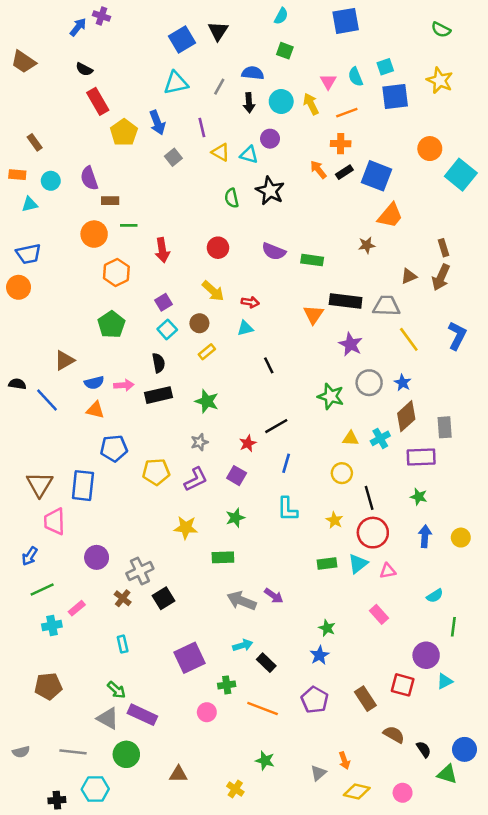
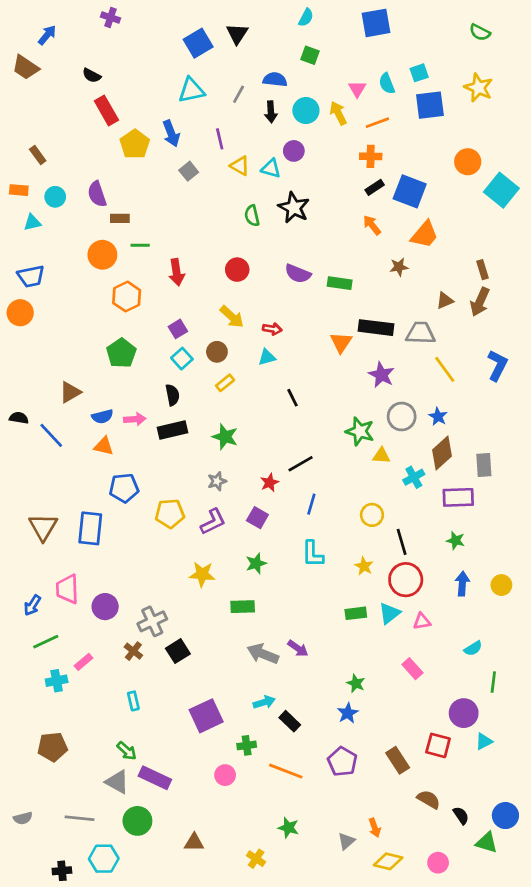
blue arrow: (78, 27) -> (47, 35), moved
orange arrow: (318, 170) -> (372, 225), moved
yellow triangle: (351, 438) -> (381, 456), moved
pink trapezoid: (54, 521) -> (67, 589), moved

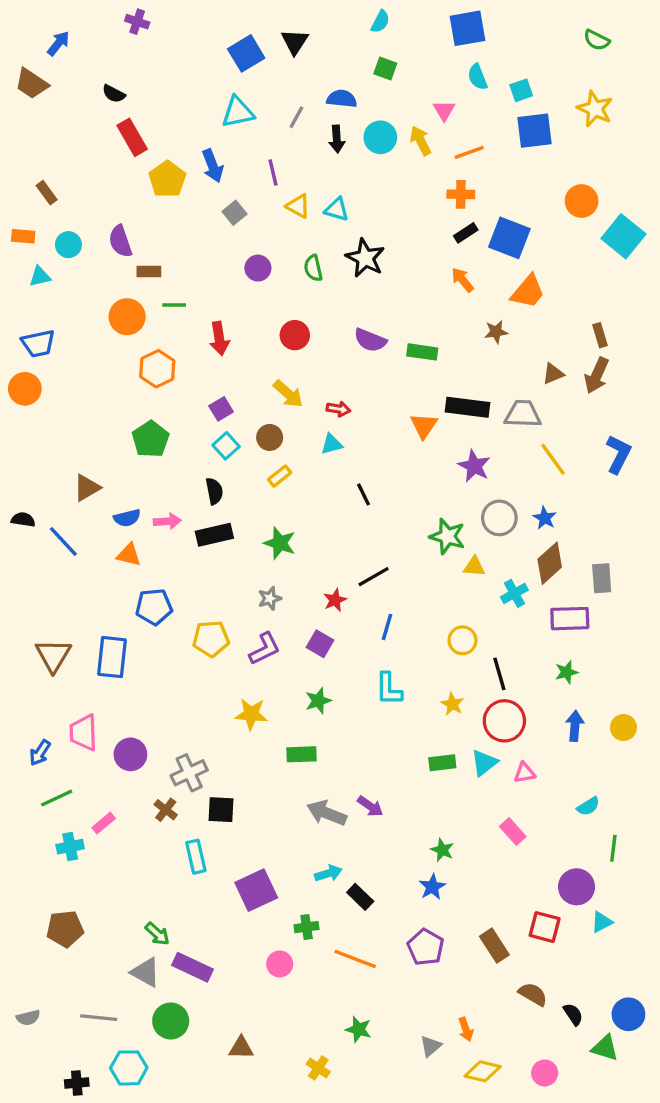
cyan semicircle: (387, 84) -> (478, 77), moved
purple circle: (294, 151) -> (258, 268), moved
green star: (456, 541) -> (566, 672), turned -30
black square: (178, 651) -> (221, 810), turned 35
cyan rectangle: (133, 701) -> (196, 857), moved, size x1.4

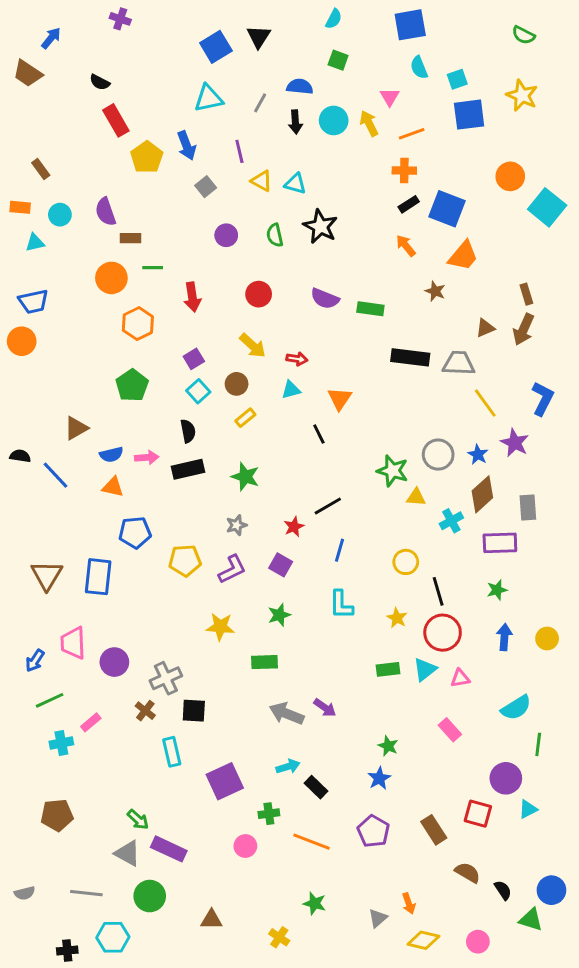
brown star: (496, 332) -> (435, 291), turned 30
orange triangle: (424, 426) -> (340, 399), moved
purple star: (474, 466) -> (515, 443), moved
cyan semicircle: (588, 806) -> (516, 708), size x1.5

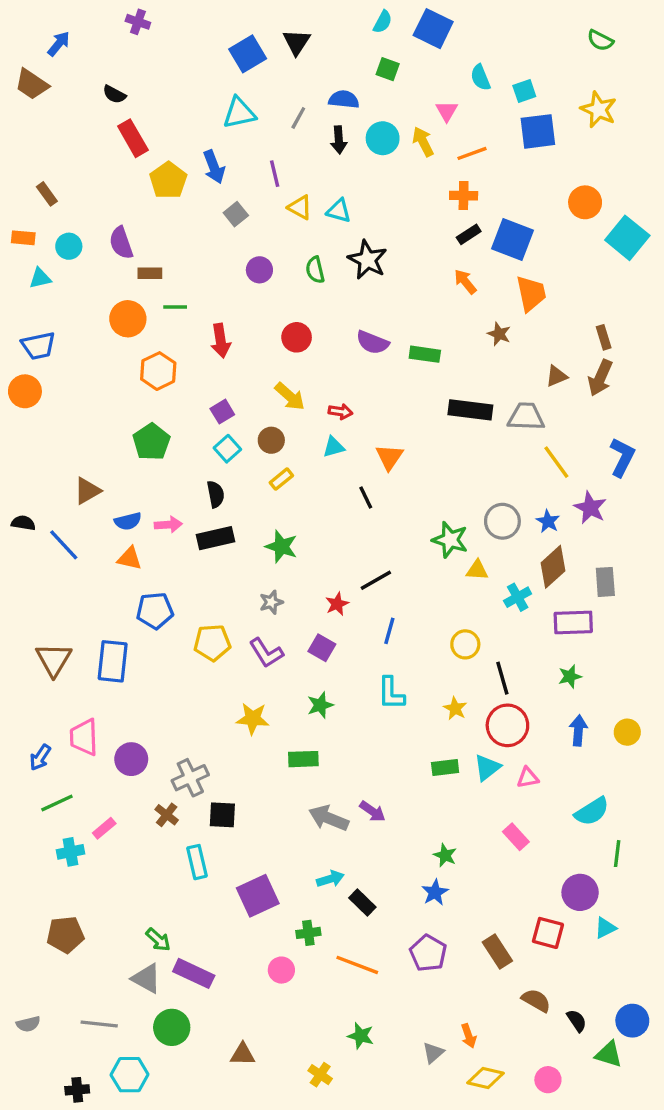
blue square: (410, 25) -> (433, 29), moved, turned 36
orange trapezoid: (463, 256) -> (531, 293), turned -52
purple L-shape: (232, 569) -> (266, 653), turned 84

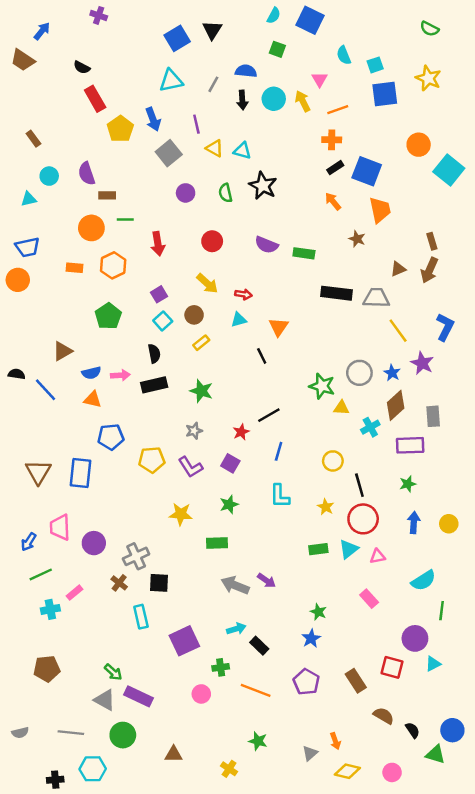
gray square: (236, 214) -> (169, 153), size x1.5
orange rectangle: (23, 238) -> (75, 268), moved

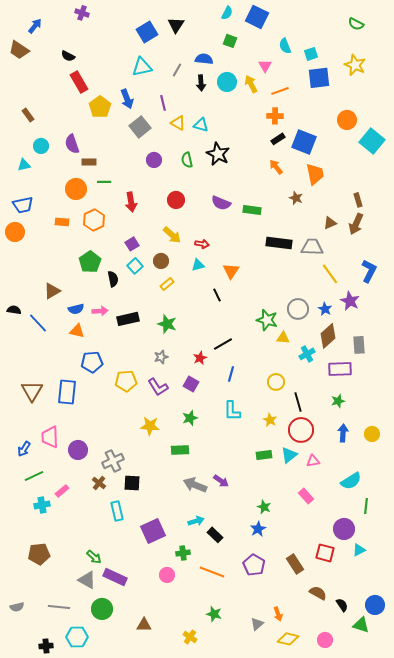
black semicircle: (154, 354) -> (113, 279), moved

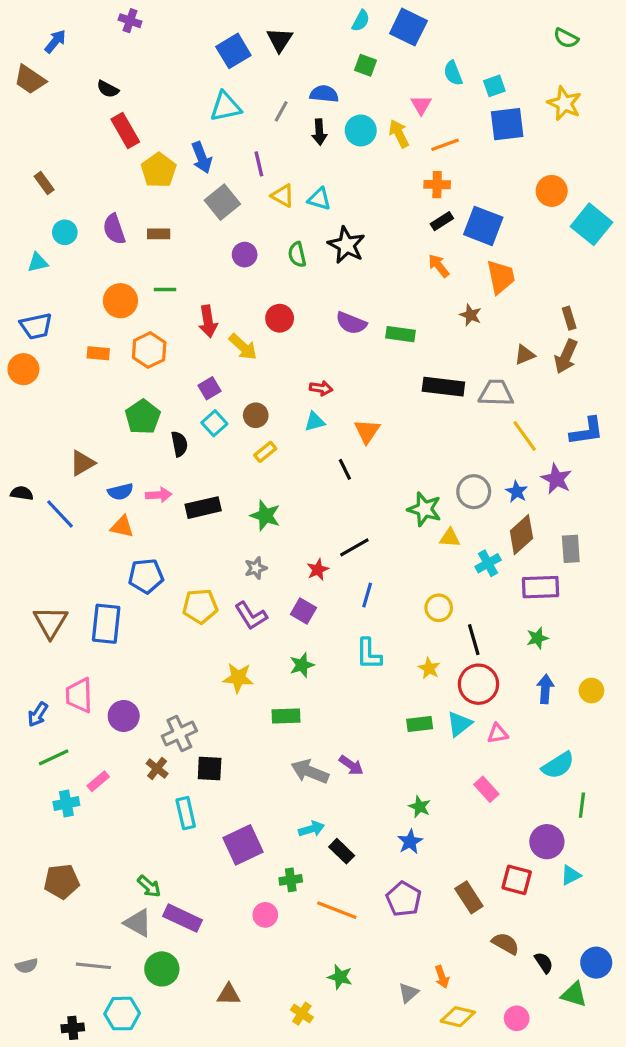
brown rectangle: (89, 162) -> (159, 234), moved
yellow arrow: (172, 235) -> (243, 347), moved
blue L-shape: (369, 271) -> (587, 431), turned 55

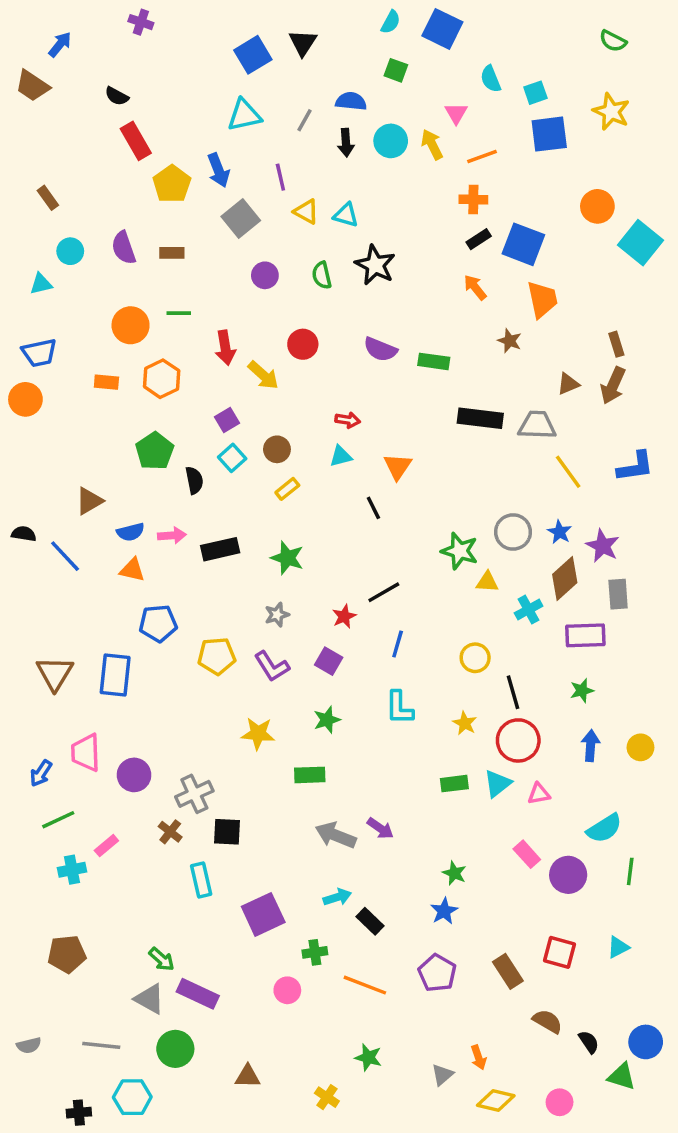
purple star: (556, 479) -> (603, 546), moved
purple circle: (547, 842) -> (568, 875), moved

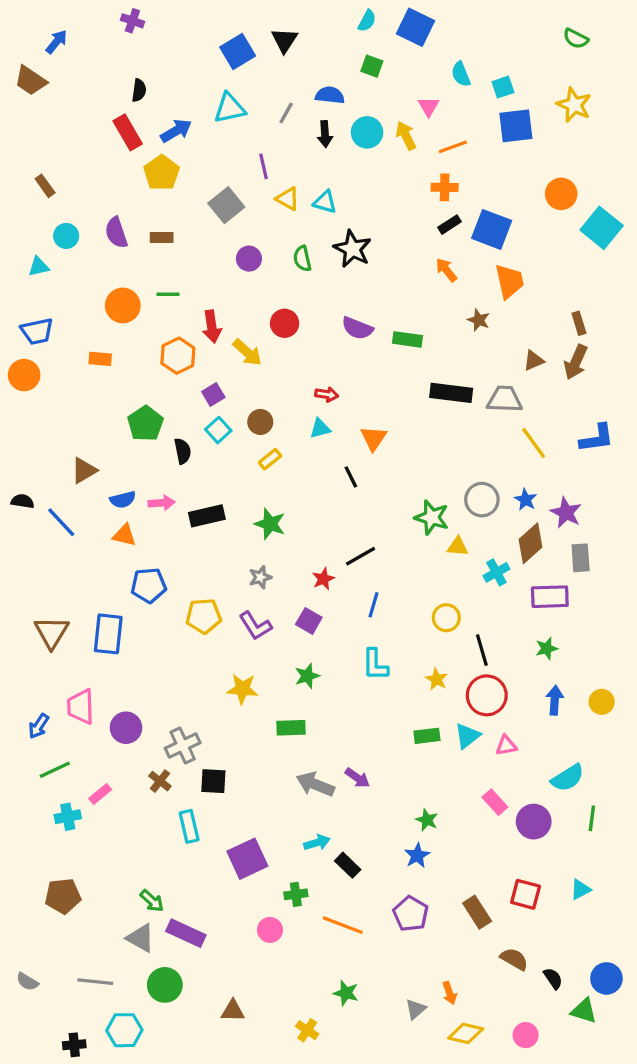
black semicircle: (117, 96) -> (139, 90), moved, turned -110
blue arrow: (218, 170) -> (176, 131), moved, turned -100
orange hexagon: (162, 379) -> (178, 356), moved
gray semicircle: (29, 1045) -> (27, 982), turned 45

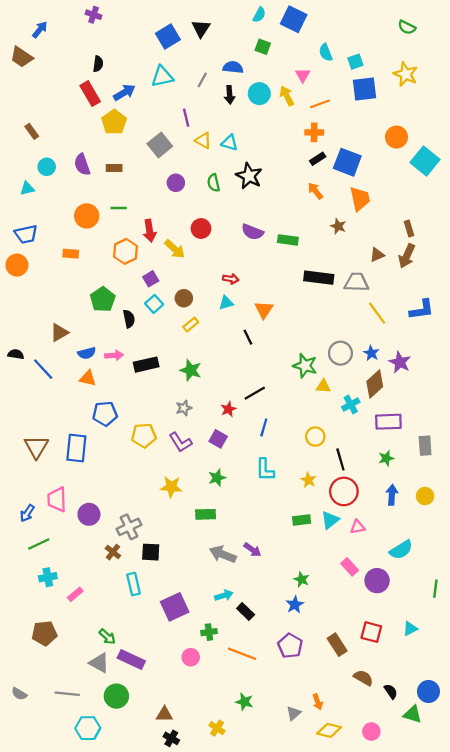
gray rectangle: (581, 558) -> (425, 446), moved
pink rectangle: (100, 794) -> (75, 594), moved
green line: (592, 818) -> (435, 589), moved
black cross: (74, 1045) -> (171, 738), moved, turned 35

